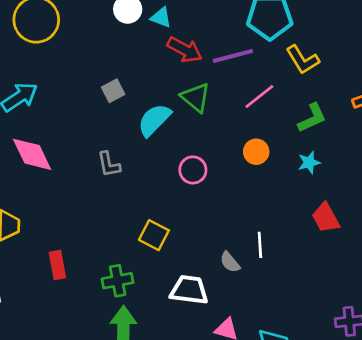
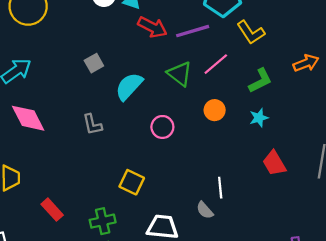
green triangle: (196, 97) -> (180, 74), moved
gray semicircle: (230, 262) -> (205, 210), moved
red rectangle: (57, 265) -> (52, 210), turned -30

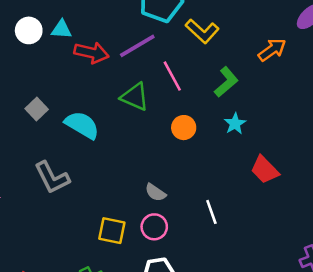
pink line: (216, 64) -> (172, 76), turned -64
cyan semicircle: (129, 86) -> (82, 125), turned 92
gray L-shape: (92, 125) -> (52, 178), size x1.4
pink circle: (162, 127) -> (154, 227), moved
gray semicircle: (205, 210) -> (155, 192), moved

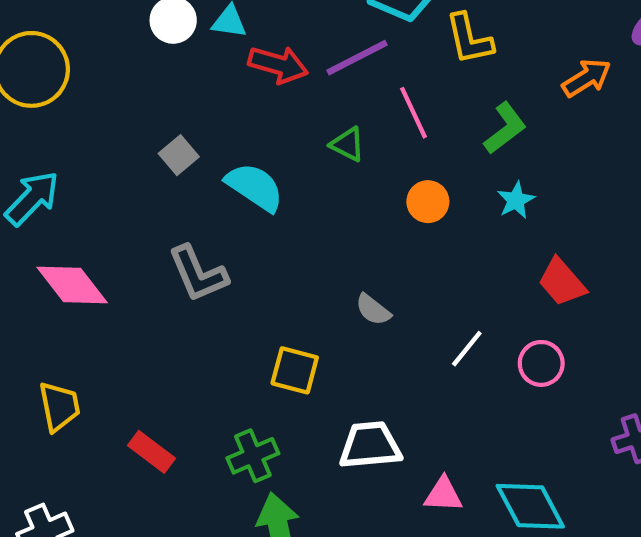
yellow L-shape: (202, 31) -> (469, 39), turned 32
green triangle: (135, 97) -> (348, 144), size x0.7
white line: (211, 212) -> (467, 349), turned 55
pink circle: (154, 227) -> (541, 363), moved

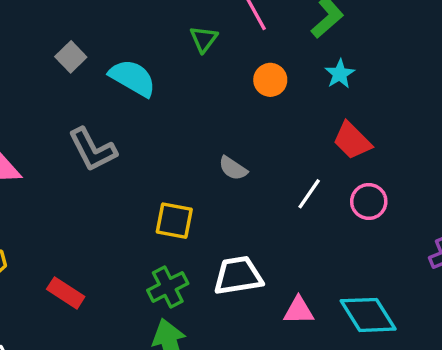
green triangle: (348, 144) -> (204, 39), turned 44
red trapezoid: (562, 282) -> (352, 141), moved
green cross: (253, 456) -> (168, 287), moved

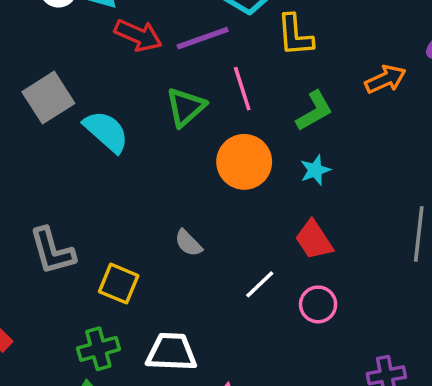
green triangle: (204, 39) -> (186, 107), size x1.4
gray square: (71, 57) -> (48, 98), size x1.6
orange circle: (270, 80) -> (244, 162), size x1.6
gray L-shape: (93, 150) -> (52, 251), moved

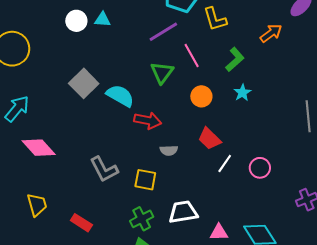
red arrow: (138, 35) -> (148, 121), moved
orange circle: (244, 162) -> (201, 96), size x0.7
red trapezoid: (314, 240) -> (209, 139), moved
gray semicircle: (188, 243) -> (169, 150), moved, turned -36

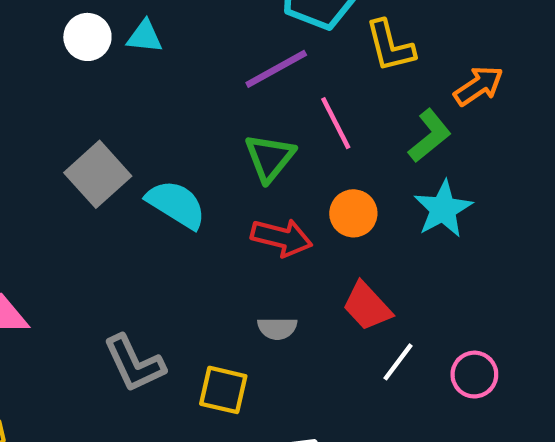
orange arrow: (271, 33) -> (479, 86), moved
cyan star: (242, 93) -> (443, 209), size x1.5
red arrow: (148, 121) -> (282, 238), moved

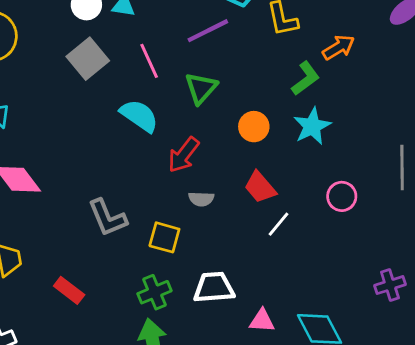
pink line: (336, 123) -> (149, 61), moved
gray square: (98, 174) -> (88, 59), moved
red arrow: (282, 238) -> (184, 155), moved, turned 111
pink circle: (474, 375) -> (342, 196), moved

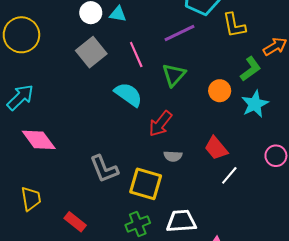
orange circle: (254, 127) -> (220, 91), moved
yellow square: (164, 237) -> (146, 184), size x1.4

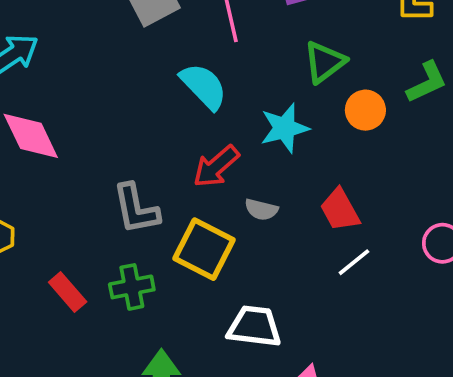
green triangle: (174, 75) -> (325, 62), moved
cyan star: (255, 104) -> (285, 128), moved
red arrow: (160, 124) -> (216, 166), moved
green cross: (138, 224) -> (132, 287), moved

